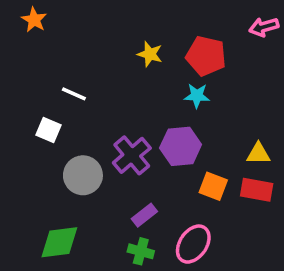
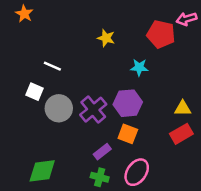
red pentagon: (206, 56) -> (161, 34), moved
gray circle: (83, 175) -> (59, 108), moved
orange square: (213, 186) -> (128, 134), moved
red rectangle: (257, 190) -> (181, 134), turned -40

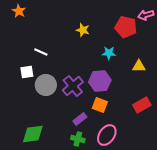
white square: (34, 92) -> (27, 72), turned -32
yellow triangle: (183, 108) -> (139, 66), moved

